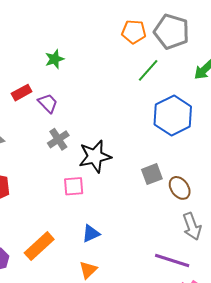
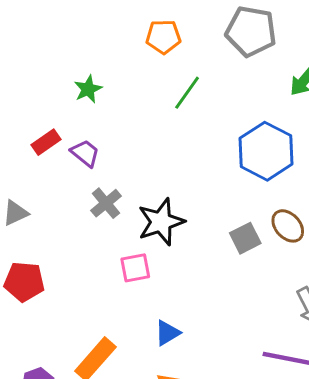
orange pentagon: (134, 32) -> (163, 37), moved
green line: (148, 70) -> (187, 93), moved
brown ellipse: (180, 188) -> (288, 226), moved

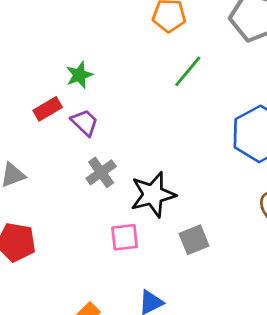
green star: (88, 89) -> (79, 75), moved
gray square: (245, 238) -> (194, 240), moved

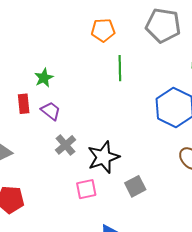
green line: (188, 71) -> (120, 68), turned -35
red rectangle: (48, 109) -> (24, 104), turned -60

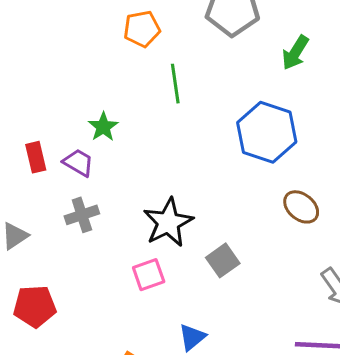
green star: (44, 78) -> (103, 127), moved
gray cross: (65, 145) -> (82, 215), moved, turned 30

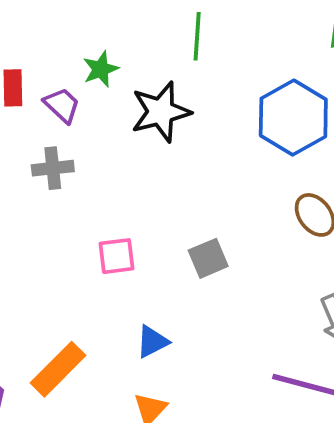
black star: (168, 222) -> (161, 112), moved

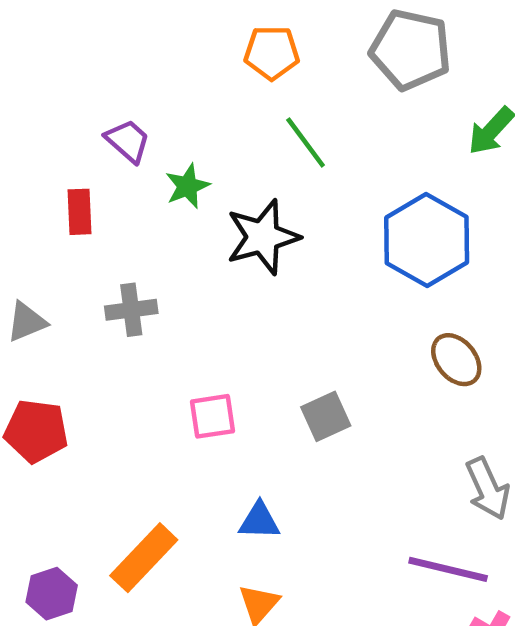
green line: (197, 36) -> (306, 143), turned -39
purple trapezoid: (62, 105) -> (128, 141), moved
blue triangle: (152, 342) -> (259, 521), turned 30

